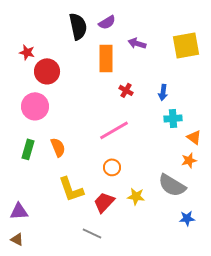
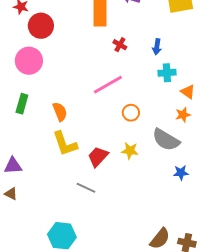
orange semicircle: (58, 147) -> (60, 112), moved
orange circle: (112, 167) -> (131, 113), moved

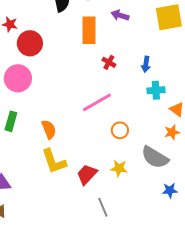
gray line: (86, 188) -> (103, 207), moved, turned 42

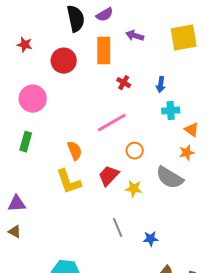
red circle: (30, 43) -> (64, 61), moved
orange semicircle: (49, 129) -> (75, 151), moved
red trapezoid: (87, 174) -> (109, 176), moved
blue star: (170, 190) -> (151, 239), moved

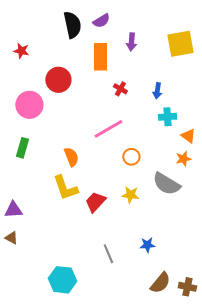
purple arrow: (135, 36) -> (131, 42), turned -102
red circle: (64, 61) -> (58, 80), moved
red trapezoid: (109, 176) -> (95, 202), moved
gray line: (118, 228) -> (108, 254), moved

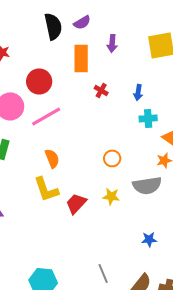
pink line: (108, 129) -> (46, 116), moved
gray semicircle: (166, 184) -> (147, 185), turned -40
blue star: (147, 245) -> (149, 239), moved
gray line: (108, 254) -> (103, 273), moved

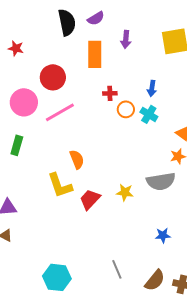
red cross: (101, 90) -> (110, 93), moved, turned -32
cyan cross: (148, 118) -> (149, 114), moved, turned 36
orange semicircle: (52, 158) -> (77, 159), moved
orange circle: (112, 158) -> (126, 109), moved

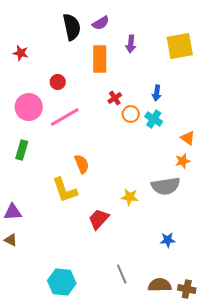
red circle: (53, 77) -> (58, 82), size x0.6
red cross: (110, 93) -> (115, 98), turned -32
red trapezoid: (90, 199) -> (99, 219), moved
brown semicircle: (155, 280) -> (160, 285), turned -130

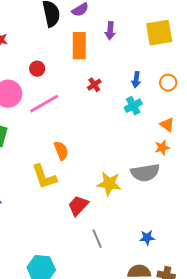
orange circle: (131, 114) -> (168, 83), moved
cyan cross: (154, 119) -> (133, 106), turned 30
yellow star: (130, 197) -> (109, 184), size x1.4
blue star: (168, 240) -> (147, 238), moved
gray line: (122, 274) -> (97, 239), moved

